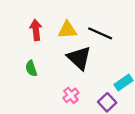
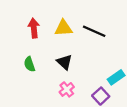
black triangle: (79, 58) -> (65, 62), moved, size x0.7

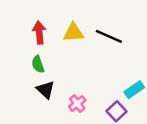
black triangle: (65, 62) -> (46, 90), moved
green semicircle: (29, 64) -> (38, 64), moved

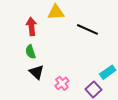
yellow triangle: (73, 33) -> (56, 12), moved

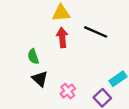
red arrow: (31, 26) -> (62, 38), moved

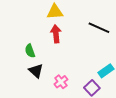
black line: (96, 32) -> (99, 28), moved

